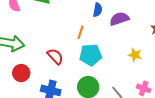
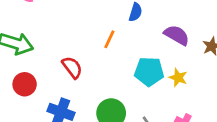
purple semicircle: (119, 19) -> (177, 35), moved, turned 42
cyan pentagon: (91, 55) -> (149, 72), moved

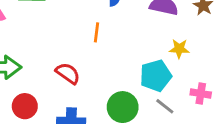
cyan pentagon: (149, 72) -> (156, 76), moved

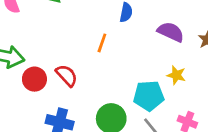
red circle: (25, 106) -> (34, 79), moved

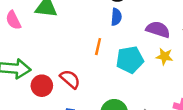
yellow star: (176, 75) -> (164, 56), moved
cyan pentagon: (149, 96) -> (130, 60), moved

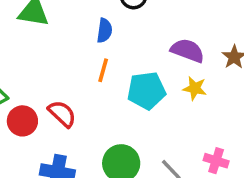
blue semicircle: (116, 17) -> (104, 30), moved

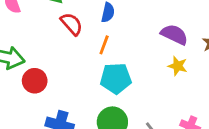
cyan pentagon: (146, 91) -> (116, 78), moved
red semicircle: (62, 114) -> (72, 24), moved

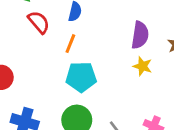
purple semicircle: (174, 34) -> (140, 35), turned 72

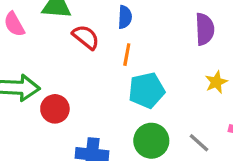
yellow star: (143, 66) -> (216, 82), moved, turned -30

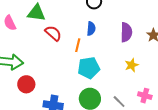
blue semicircle: (125, 17) -> (91, 29), moved
red circle: (55, 109) -> (26, 84), moved

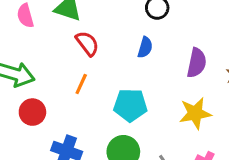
orange line: (78, 45) -> (81, 84), moved
yellow star: (132, 65) -> (195, 113), size x1.5

